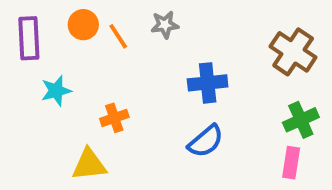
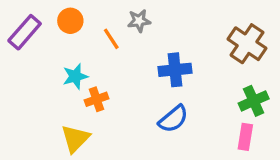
orange line: (118, 36) -> (111, 39), moved
purple rectangle: (29, 38) -> (25, 32), turned 44
cyan star: (56, 91) -> (75, 76), moved
yellow triangle: (89, 165) -> (75, 139), turned -40

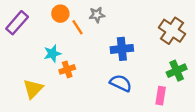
orange circle: (70, 21) -> (60, 14), moved
blue semicircle: (173, 119) -> (121, 83), turned -115
pink rectangle: (245, 137) -> (161, 96), moved
yellow triangle: (75, 139) -> (33, 89), moved

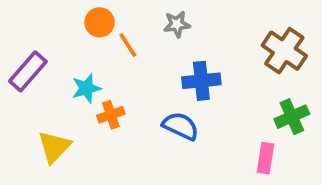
gray star: (97, 15) -> (177, 24), moved
purple rectangle: (17, 23) -> (28, 71), moved
blue semicircle: (121, 83) -> (181, 126), moved

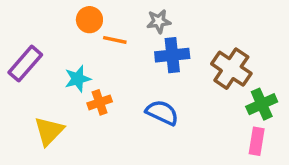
orange line: (128, 45) -> (115, 40), turned -45
brown cross: (284, 51) -> (231, 69), moved
blue cross: (201, 81) -> (172, 55), moved
pink rectangle: (265, 158) -> (257, 141), moved

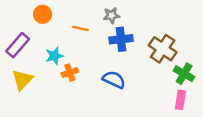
orange circle: (89, 20) -> (43, 14), moved
green cross: (262, 104) -> (184, 74), turned -36
yellow triangle: (49, 131) -> (22, 80), moved

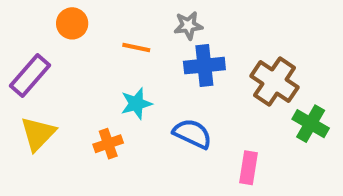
cyan star: (54, 56) -> (136, 104), moved
orange cross: (70, 73) -> (108, 144), moved
pink rectangle: (180, 100) -> (248, 168), moved

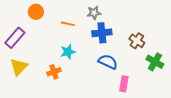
brown cross: (275, 82) -> (137, 41), size x0.7
blue semicircle: (192, 134) -> (108, 62), moved

